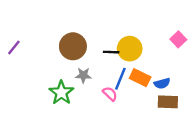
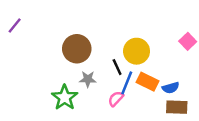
purple line: (14, 47) -> (15, 26), moved
black line: (111, 52) -> (117, 67), moved, turned 63
pink semicircle: (110, 94) -> (116, 99), turned -91

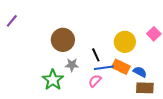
yellow circle: (137, 51) -> (125, 42), moved
blue line: (127, 83) -> (104, 68), turned 60
blue semicircle: (171, 88) -> (140, 72), turned -136

